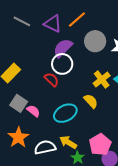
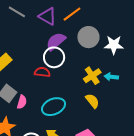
red semicircle: (52, 80) -> (42, 72), turned -42
yellow semicircle: (91, 101) -> (92, 101), moved
pink semicircle: (33, 111) -> (22, 102), turned 64

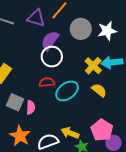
red semicircle: (42, 72) -> (47, 82), moved
cyan arrow: (111, 77) -> (112, 62), size x1.5
cyan ellipse: (54, 107) -> (67, 91), moved

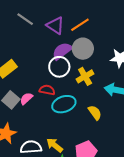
gray circle: (81, 29) -> (83, 49), moved
yellow cross: (93, 66) -> (85, 76), moved
pink semicircle: (31, 107) -> (26, 99), moved, turned -152

